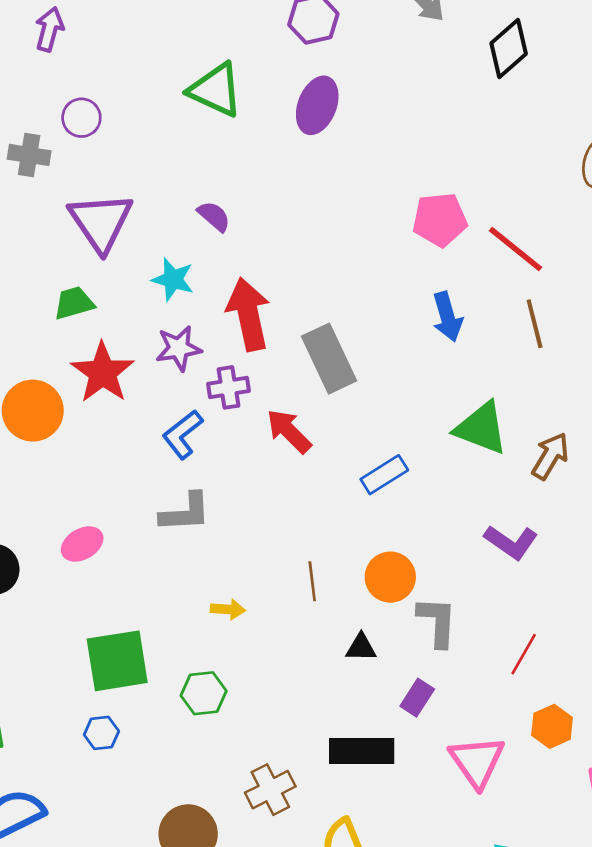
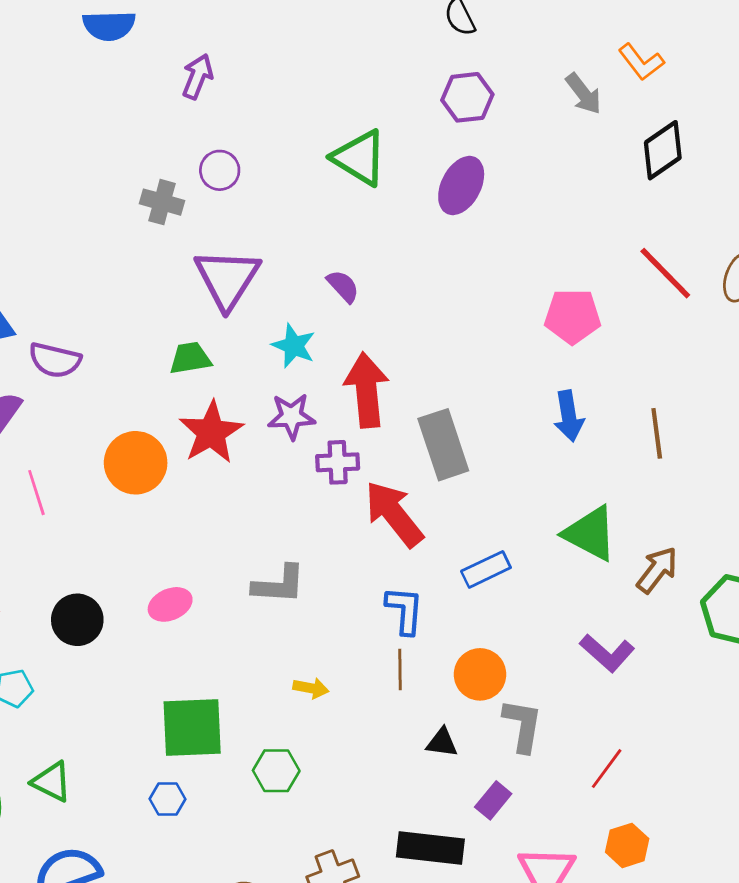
red line: (515, 249) -> (665, 273), moved
red arrow: (289, 431) -> (394, 514), size x1.4
blue L-shape: (183, 434) -> (405, 610), moved, turned 126

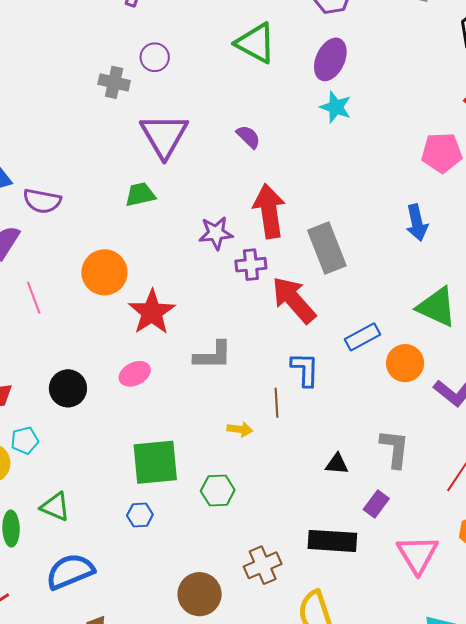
pink pentagon: (573, 316) -> (442, 153), moved
cyan star: (294, 346) -> (336, 107), moved
red star: (211, 432) -> (152, 312), moved
brown line: (400, 669) -> (277, 403), moved
orange circle: (480, 674) -> (405, 363), moved

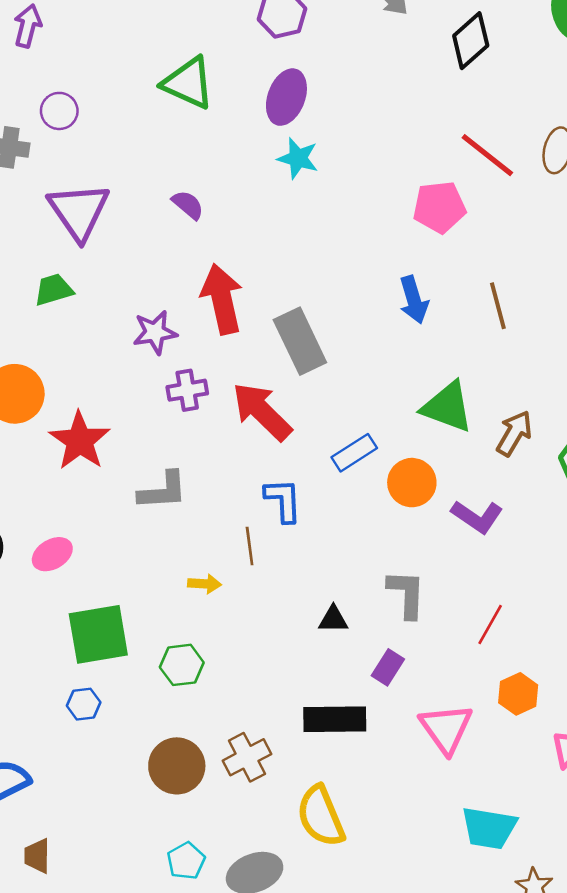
purple cross: (251, 265) -> (187, 390), moved
pink ellipse: (135, 374) -> (52, 554), moved
brown circle: (200, 594) -> (177, 766), moved

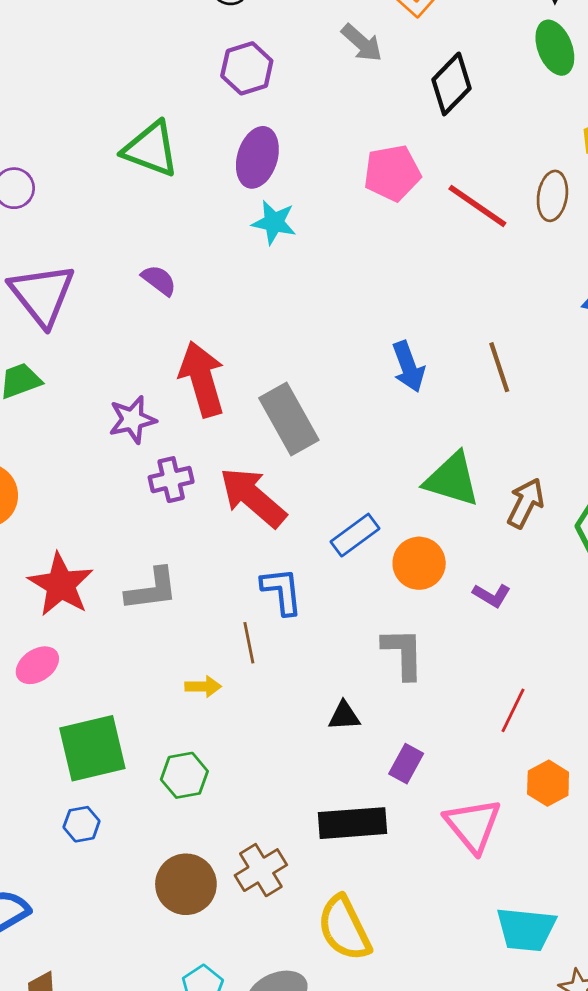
pink pentagon: (439, 207) -> (392, 173), moved
red star: (80, 441) -> (61, 585), moved
purple L-shape: (477, 517) -> (492, 595), size x0.7
gray L-shape: (407, 594) -> (403, 653), moved

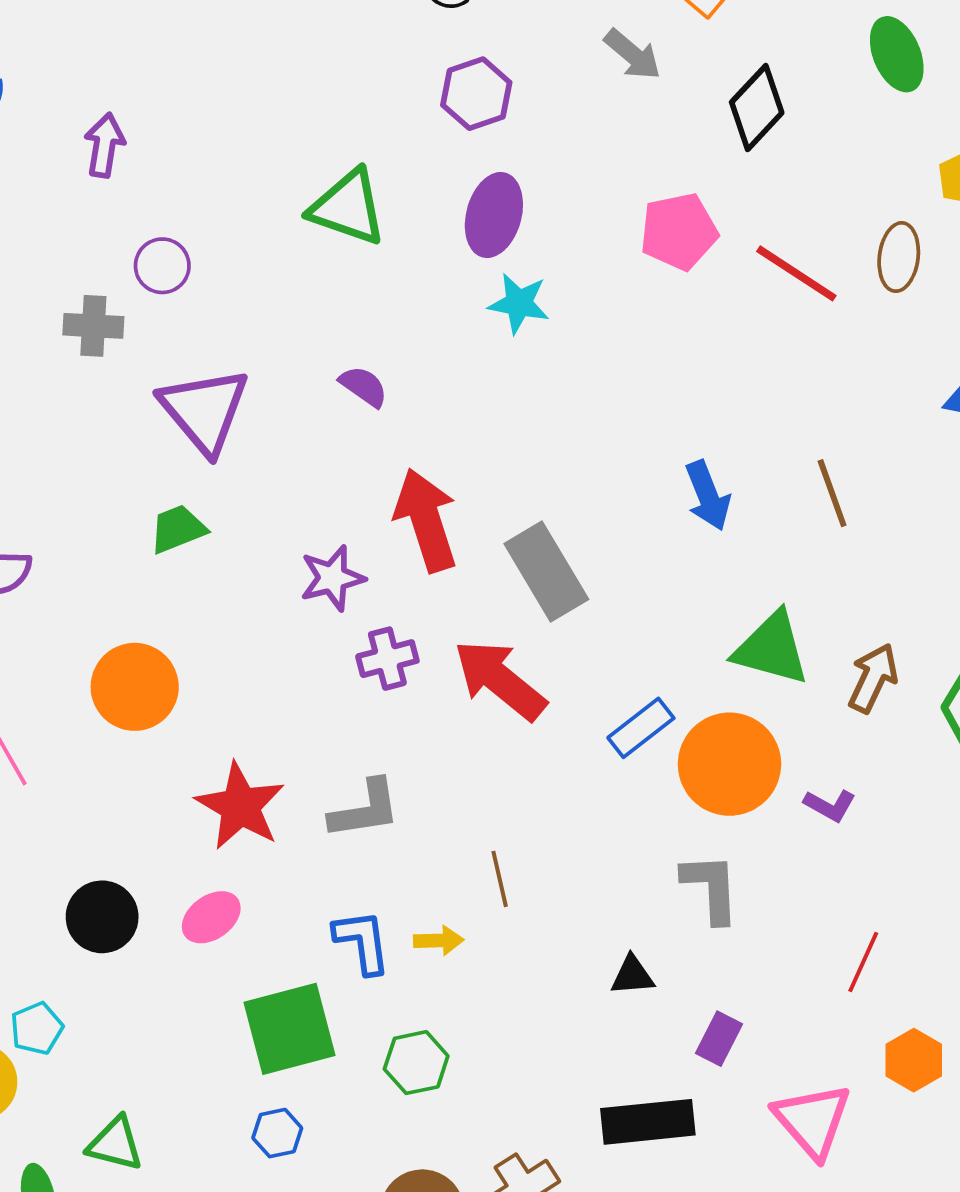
orange circle: (419, 563) -> (729, 764), size x1.4
blue L-shape: (282, 591) -> (362, 942), moved

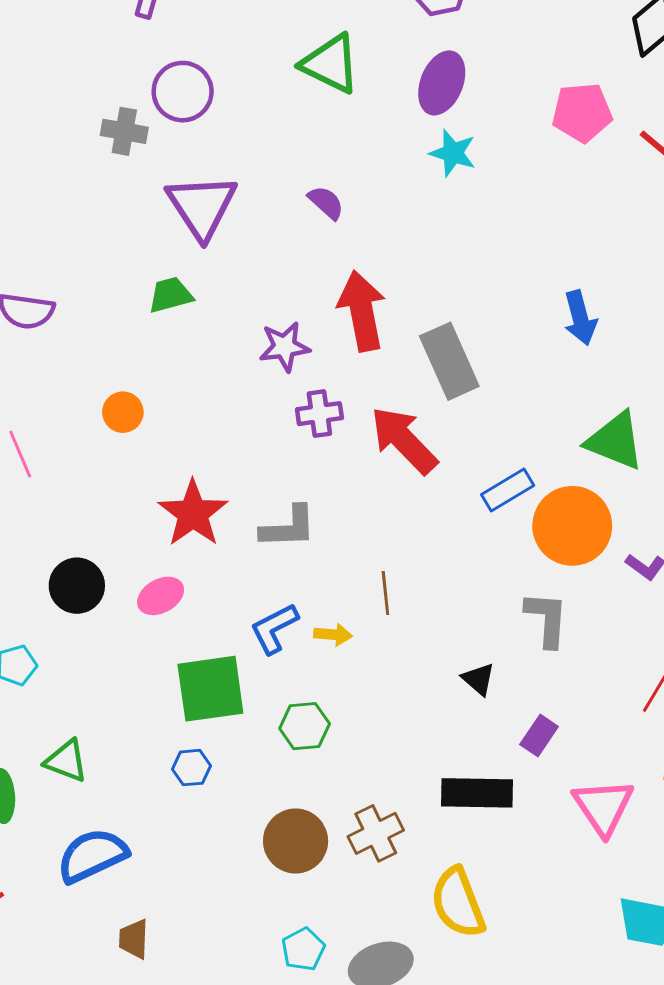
purple circle: (162, 266) -> (183, 92), size x1.4
orange circle: (135, 687) -> (123, 412), size x0.6
blue L-shape: (362, 942) -> (274, 628), turned -116
black triangle: (632, 975) -> (478, 679), turned 39

